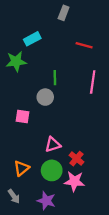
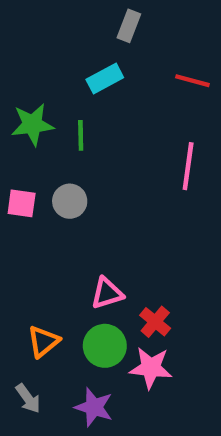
cyan rectangle: (32, 39) -> (105, 78), moved
red line: (84, 45) -> (192, 81), moved
green line: (55, 78) -> (81, 135), moved
gray circle: (45, 97) -> (70, 201), moved
pink square: (23, 116) -> (22, 203), moved

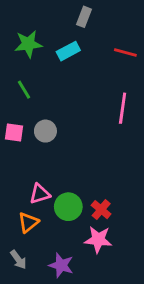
green star: (32, 124) -> (28, 44), moved
green line: (81, 135) -> (24, 90), moved, turned -30
pink triangle: (107, 293) -> (40, 194), moved
green circle: (105, 346) -> (68, 207), moved

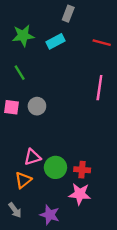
red cross: (101, 210) -> (82, 170), turned -35

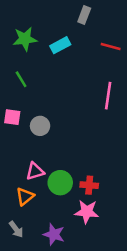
gray rectangle: (68, 14) -> (84, 15), moved
gray circle: (37, 106) -> (40, 126), moved

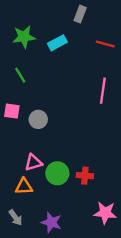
orange triangle: (25, 197) -> (24, 186), turned 36
pink star: (87, 212) -> (105, 213), moved

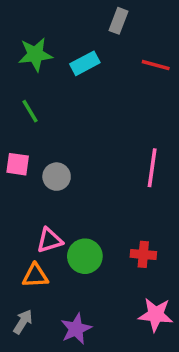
pink line: (103, 91) -> (152, 168), moved
red cross: (85, 176) -> (143, 254), moved
gray arrow: (15, 218) -> (23, 322), turned -112
purple star: (51, 222) -> (76, 329), turned 30

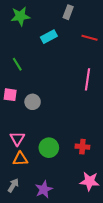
green star: (35, 54) -> (20, 16), moved
pink line: (152, 168) -> (88, 79), moved
pink triangle: (49, 240) -> (17, 138), moved, turned -42

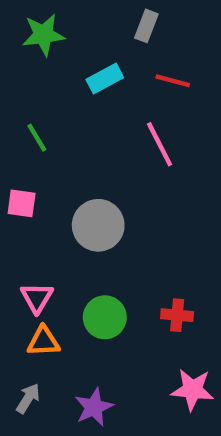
red line: (90, 38) -> (173, 81), moved
pink line: (88, 79) -> (160, 144), moved, turned -35
gray circle: (33, 102) -> (98, 225), moved, size x1.5

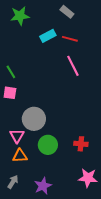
gray rectangle: (146, 26) -> (67, 12), turned -72
red line: (173, 81) -> (70, 39), moved
green line: (37, 138) -> (11, 72), moved
gray circle: (98, 225) -> (34, 119), moved

